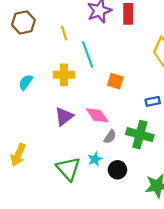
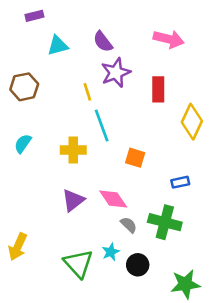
red rectangle: (128, 14) -> (158, 89), moved
yellow line: (64, 33) -> (87, 92), moved
cyan semicircle: (26, 82) -> (23, 144), moved
gray semicircle: (110, 137) -> (129, 225), turned -80

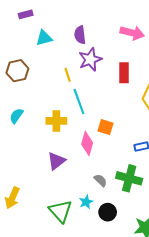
purple semicircle: (103, 42) -> (80, 35), turned 30
pink diamond: (113, 199) -> (87, 143), moved, turned 50

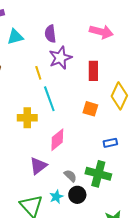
orange square: (106, 127) -> (90, 109), moved
pink diamond: (87, 143) -> (57, 140), turned 35
purple triangle: (56, 161) -> (38, 166), moved
black circle: (108, 212) -> (77, 195), moved

